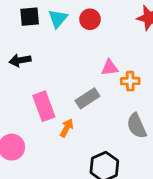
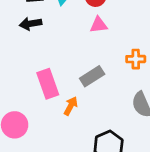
black arrow: (20, 60) -> (31, 24), moved
pink triangle: (110, 68) -> (99, 25), moved

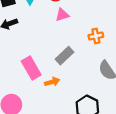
orange arrow: (71, 106) -> (52, 82), turned 56

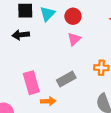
pink triangle: (62, 15) -> (74, 39), turned -40

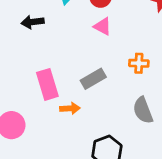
pink triangle: (74, 39) -> (102, 26), turned -48

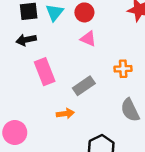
pink rectangle: (47, 84) -> (45, 72), moved

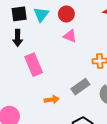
black arrow: (26, 40) -> (18, 38), turned -77
gray rectangle: (84, 86) -> (80, 87), moved

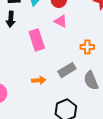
pink rectangle: (34, 65) -> (37, 40), moved

